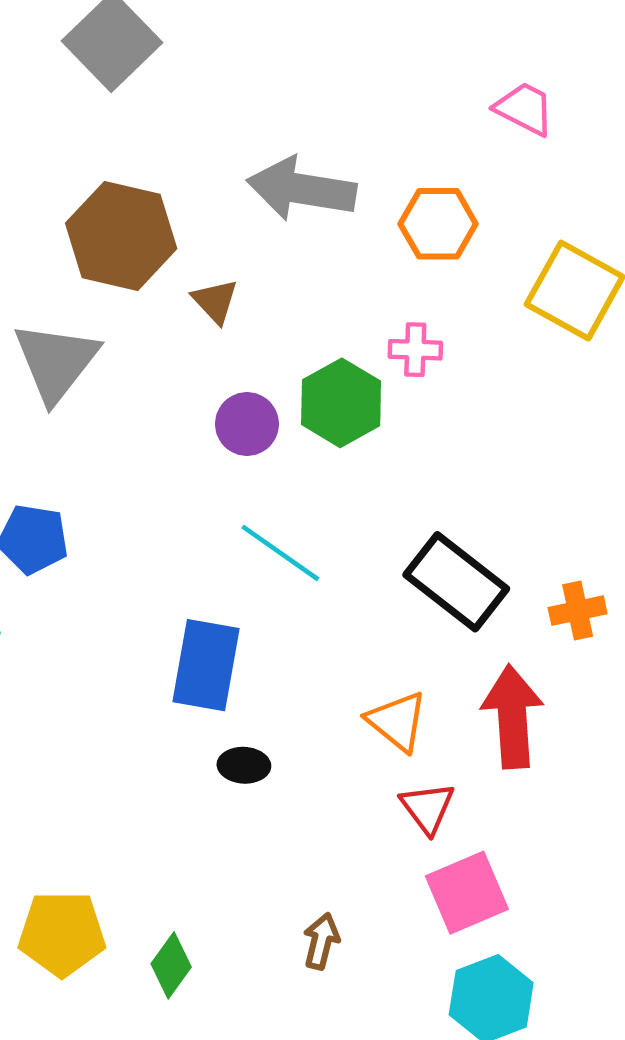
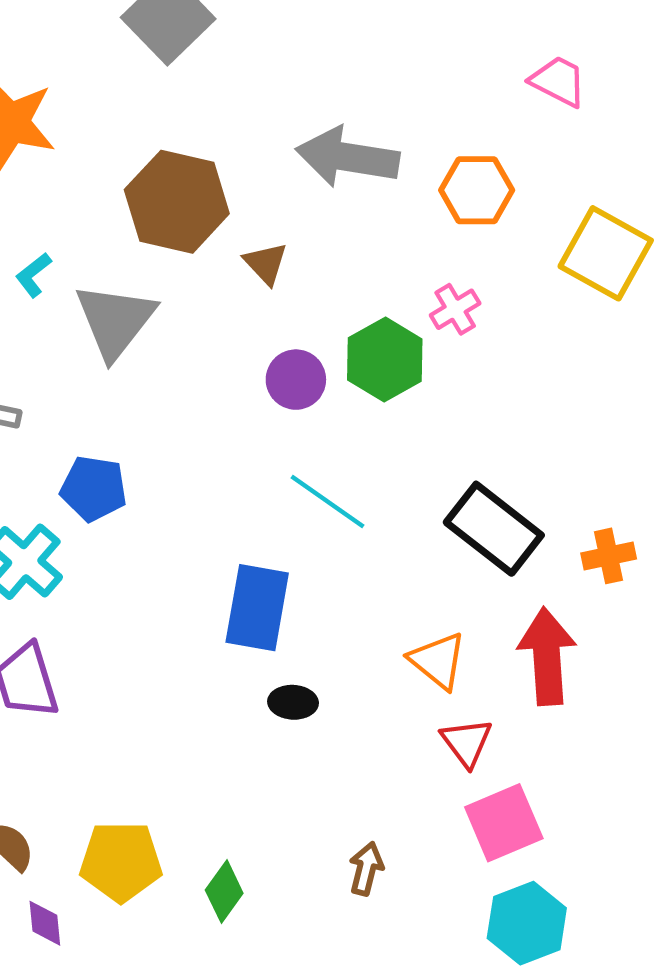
pink cross: (415, 350) -> (455, 309), turned -33

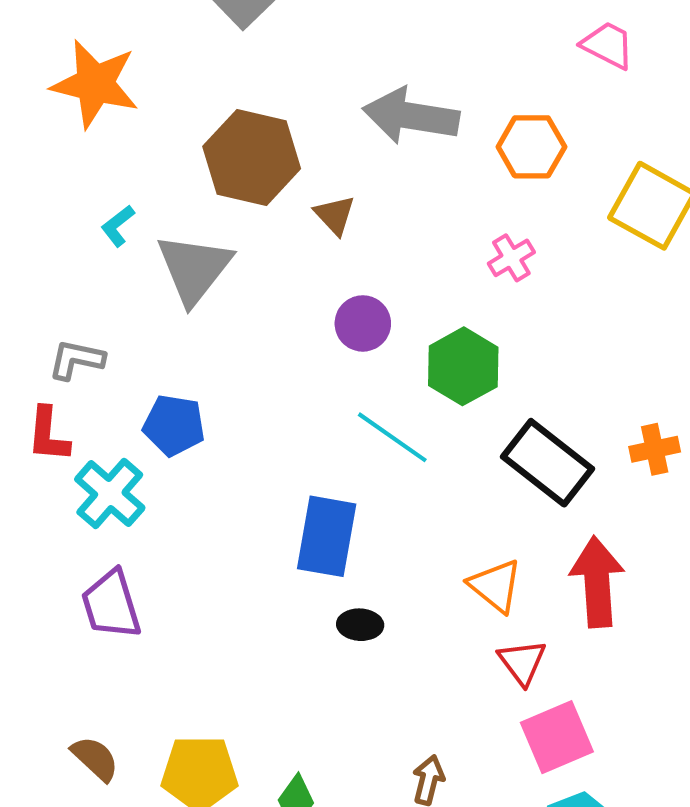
green hexagon: (385, 359) -> (463, 366), moved
orange cross: (609, 556) -> (655, 449), moved

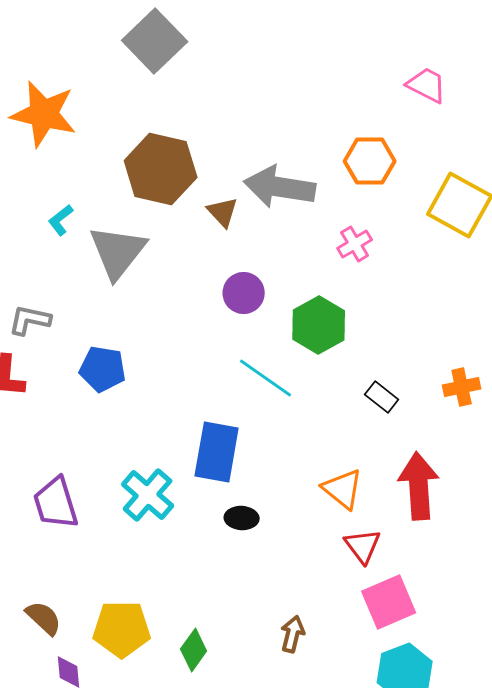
gray arrow: (411, 116) -> (280, 187), moved
black rectangle: (548, 463) -> (382, 397), size x0.5
cyan cross: (110, 494) -> (148, 495), moved

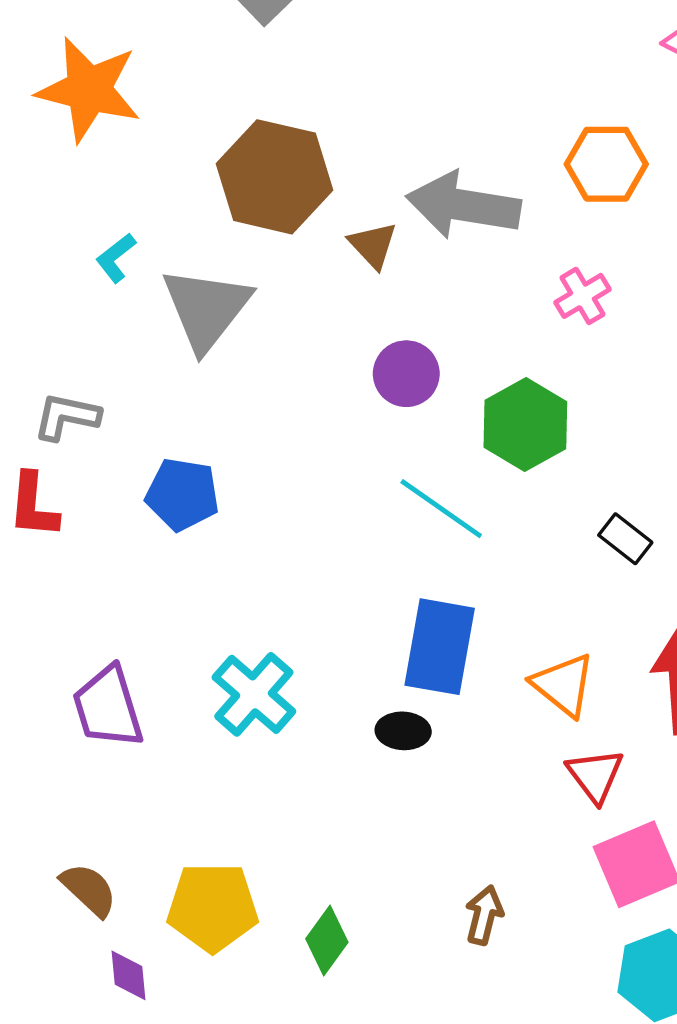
blue rectangle: (217, 452) -> (440, 647), moved

